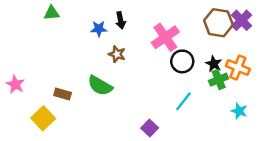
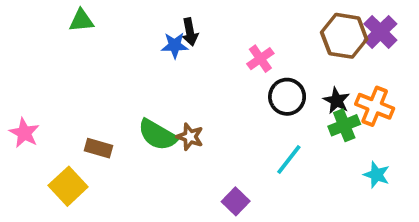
blue star: (99, 29) -> (175, 45), moved
pink cross: (165, 37) -> (260, 59), size x0.6
brown star: (117, 54) -> (190, 137), moved

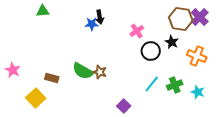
black star: (337, 101) -> (172, 42), moved
green cross: (344, 125) -> (175, 85), moved

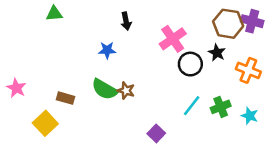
purple cross: (200, 17) -> (252, 21), turned -30
blue star: (92, 24) -> (107, 50), moved
pink cross: (137, 31) -> (173, 39), size x1.5

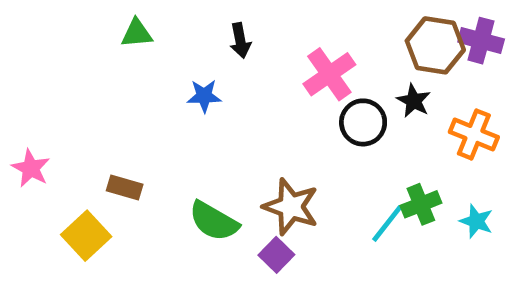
green triangle: (54, 14) -> (137, 33), moved
green semicircle: (105, 89) -> (214, 221), moved
brown star: (126, 91) -> (291, 207), moved, size x1.6
cyan line: (192, 106) -> (387, 224), moved
purple square: (156, 133) -> (276, 255), moved

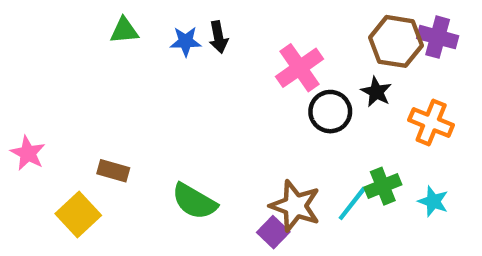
blue star: (204, 96) -> (186, 41), moved
brown star: (291, 207) -> (295, 206), moved
purple square: (276, 255) -> (273, 232), moved

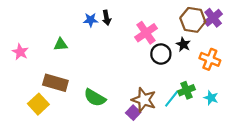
green triangle: (124, 30) -> (61, 44), moved
purple cross: (438, 37) -> (213, 18), turned 36
pink star: (28, 153) -> (20, 52), moved
brown rectangle: (113, 171) -> (55, 83), size x1.6

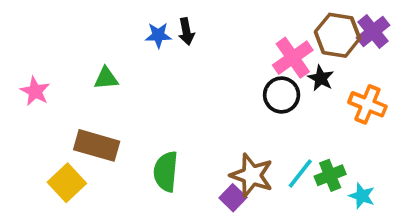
pink cross: (146, 33) -> (293, 58), moved
green cross: (186, 90) -> (330, 175), moved
green semicircle: (95, 98) -> (166, 172), turned 65
cyan star: (211, 98) -> (362, 196), moved

